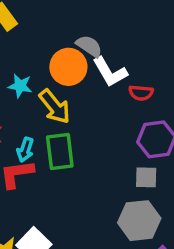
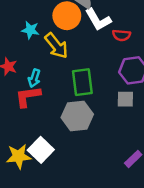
green rectangle: (60, 151) -> (82, 82), moved
gray hexagon: (139, 221) -> (77, 116), moved

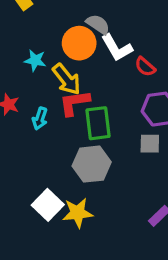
red semicircle: (121, 35) -> (145, 67), turned 36
red L-shape: (28, 96) -> (74, 103), moved
yellow star: (19, 156) -> (78, 213), moved

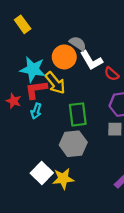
cyan star: (35, 60) -> (33, 69), size x1.6
red L-shape: (74, 103) -> (36, 90), moved

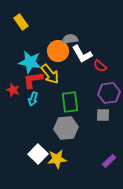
gray semicircle: (78, 43) -> (70, 39), turned -42

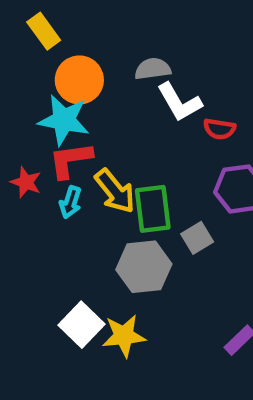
orange circle: (58, 51) -> (79, 80), moved
red semicircle: (100, 66) -> (219, 129), turned -32
yellow arrow: (50, 74) -> (115, 191), moved
gray square: (103, 115) -> (197, 238), moved, turned -32

